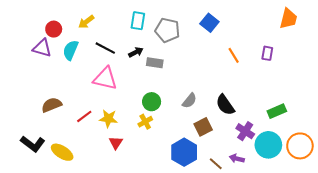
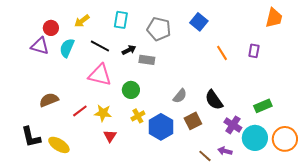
cyan rectangle: (138, 21) -> (121, 20), moved
green circle: (152, 102) -> (131, 90), moved
black L-shape: (33, 144) -> (31, 137), turned 40
blue hexagon: (184, 152) -> (161, 127), moved

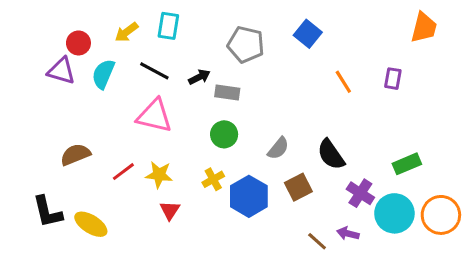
cyan rectangle: (121, 20) -> (168, 26), moved
green circle: (131, 90) -> (224, 134), moved

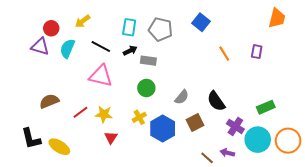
cyan rectangle: (168, 26) -> (129, 27), moved

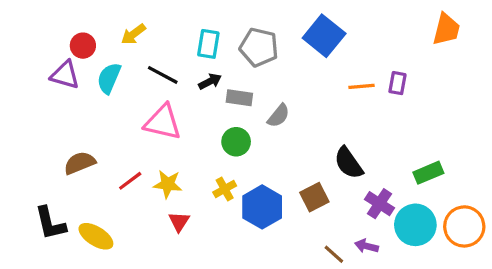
blue square: (201, 22) -> (324, 36), size x1.4
purple rectangle: (257, 52) -> (397, 83), moved
orange line: (224, 54) -> (362, 86), turned -63
gray semicircle: (182, 97) -> (278, 116), moved

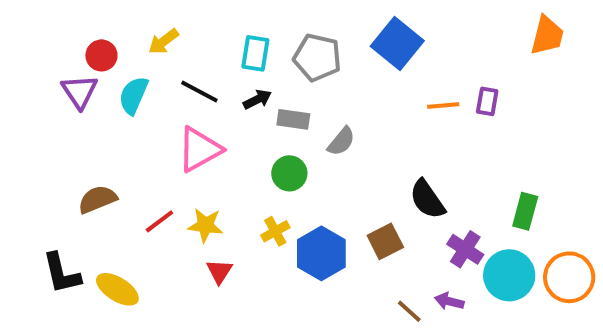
purple triangle: (65, 75) -> (79, 91), turned 40
pink triangle: (163, 122) -> (199, 149), turned -42
green rectangle: (428, 173) -> (525, 211), turned -52

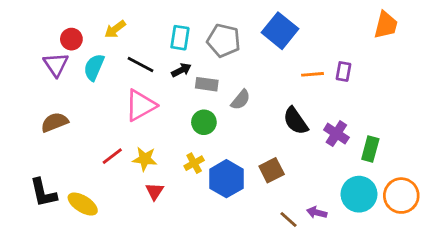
brown semicircle: (97, 199) -> (55, 122), moved
black semicircle: (427, 199) -> (296, 121), moved
purple cross: (465, 249) -> (336, 134), moved

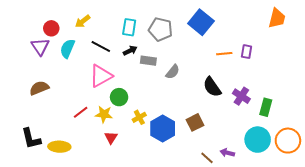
green circle: (204, 122) -> (119, 97), moved
yellow ellipse: (83, 204) -> (59, 147), turned -30

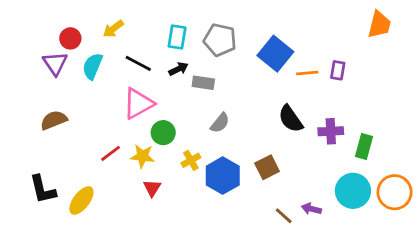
blue square: (201, 22) -> (275, 54), moved
gray semicircle: (173, 72) -> (220, 123), moved
purple cross: (241, 96) -> (331, 131), turned -36
yellow ellipse: (59, 147) -> (81, 200), turned -55

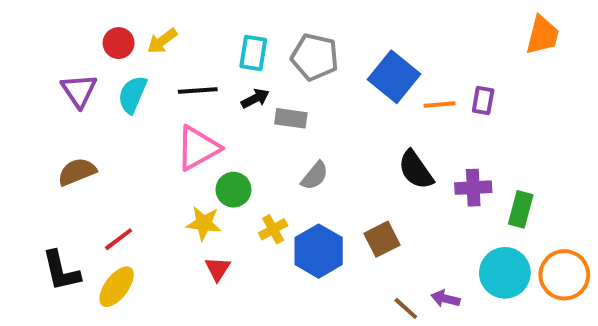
red circle: (70, 38) -> (119, 43), moved
black line: (138, 63) -> (198, 91), turned -32
red line: (111, 153) -> (119, 239), moved

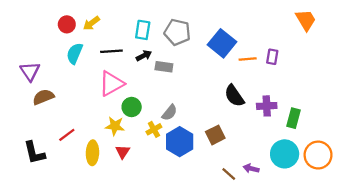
orange trapezoid: (543, 35) -> (306, 20), turned -45
purple triangle: (79, 91) -> (30, 71), moved
gray semicircle: (315, 176) -> (170, 113), moved
yellow ellipse: (117, 287) -> (92, 153), moved, turned -35

